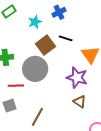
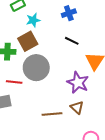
cyan star: (35, 22) -> (33, 20), moved
brown square: (46, 45) -> (28, 41), moved
brown line: (37, 117) -> (52, 114), moved, turned 48

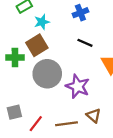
red line: (14, 82) -> (36, 124), moved, turned -56
purple star: (78, 83) -> (78, 86), moved

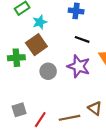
blue cross: (80, 13) -> (76, 11), turned 32
gray circle: (47, 74) -> (48, 71), size x0.6
purple star: (78, 86) -> (79, 66), moved

